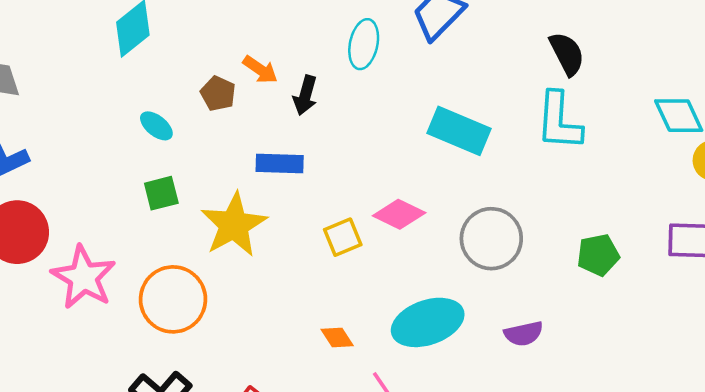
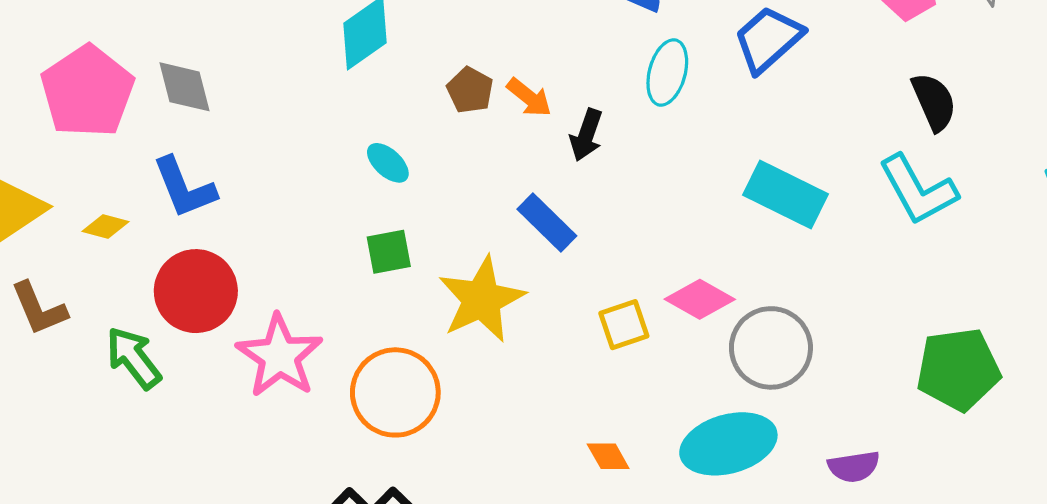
brown pentagon: (218, 93) -> (470, 90), moved
cyan L-shape: (559, 121) -> (918, 190), turned -36
blue rectangle: (280, 163) -> (547, 223), turned 39
gray circle: (491, 239) -> (771, 348), moved
green pentagon: (598, 255) -> (958, 369), size x1.5

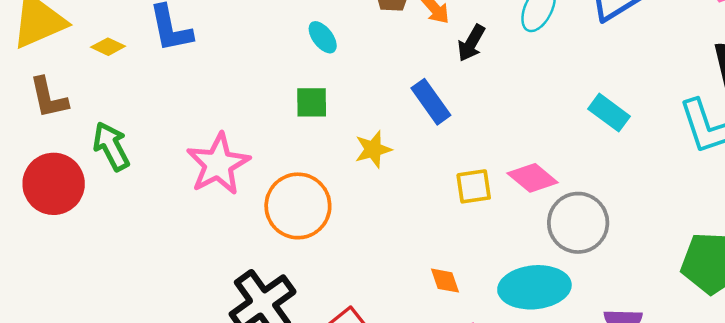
cyan rectangle: (786, 194) -> (609, 113), size x0.7
red circle: (196, 291) -> (54, 184), moved
yellow star: (482, 299) -> (373, 149), size x0.6

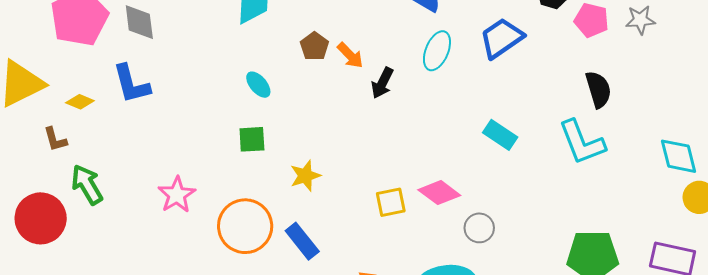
brown L-shape: (49, 98) -> (55, 139), moved, size x0.7
blue rectangle: (431, 102) -> (302, 241), moved
pink star: (218, 164) -> (177, 195), size x0.7
gray circle: (578, 223) -> (479, 228), size x0.6

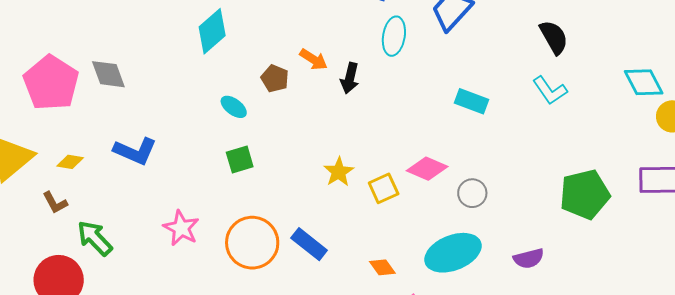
brown pentagon: (314, 46) -> (275, 78), moved
blue L-shape: (131, 84) -> (135, 151), moved, turned -39
cyan L-shape: (582, 142) -> (550, 90), size x0.7
yellow star: (305, 176) -> (339, 172), moved

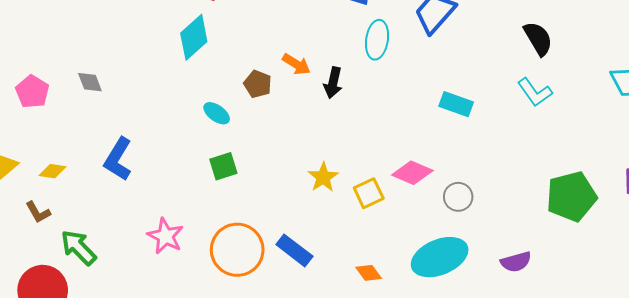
gray diamond: (108, 74) -> (90, 82), size x0.7
pink pentagon: (51, 83) -> (32, 92), size x0.6
blue L-shape: (135, 151) -> (118, 159), turned 99

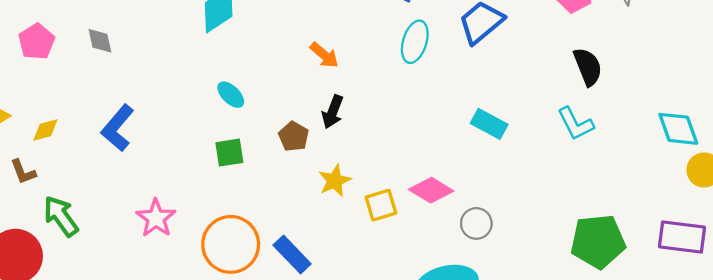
black arrow: (333, 83) -> (333, 112), moved
brown pentagon: (258, 84) -> (294, 136), moved
yellow diamond: (53, 171) -> (45, 130), turned -32

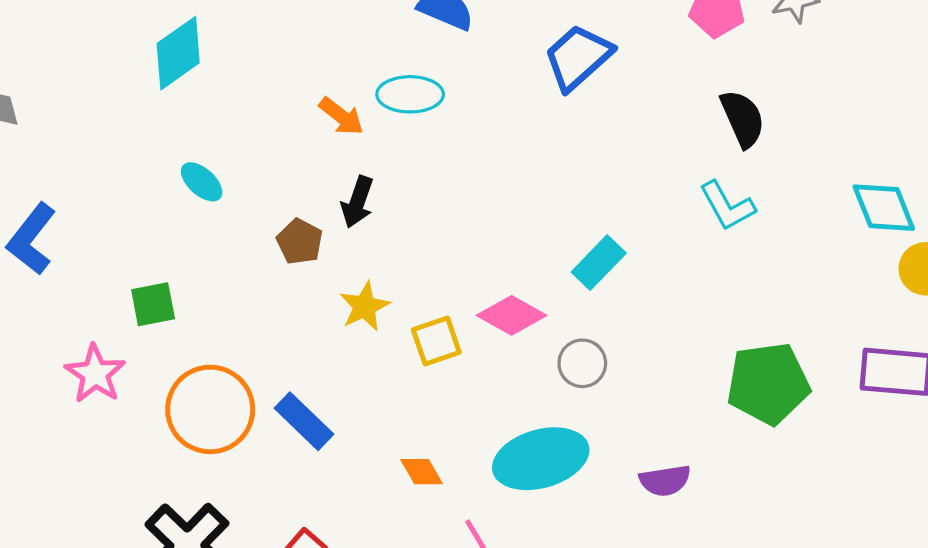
cyan ellipse: (415, 42) -> (410, 94), moved, turned 75
cyan rectangle: (489, 124) -> (599, 263), moved, turned -72
green square: (229, 153) -> (153, 304), moved

